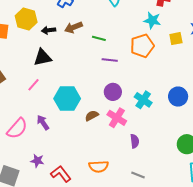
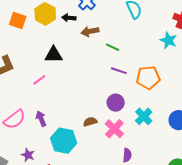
black arrow: (49, 30) -> (69, 18), moved
orange pentagon: (142, 46) -> (148, 78), moved
cyan hexagon: (67, 99) -> (64, 141), moved

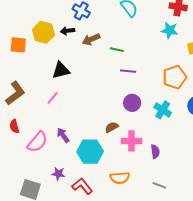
orange pentagon: (148, 78) -> (175, 77), moved
pink cross: (114, 129) -> (131, 141), moved, turned -30

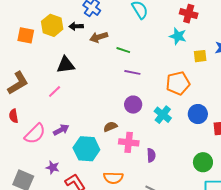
purple arrow: (63, 135) -> (61, 130), turned 91

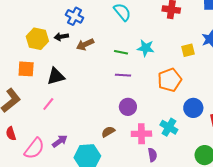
orange square: (26, 35) -> (26, 69), moved
cyan star: (178, 36) -> (146, 48), moved
green line: (123, 50) -> (121, 52), moved
cyan cross: (163, 115) -> (169, 127), moved
pink cross: (129, 142) -> (141, 134), moved

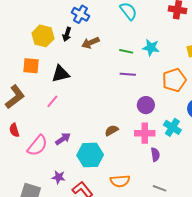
black arrow: (61, 37) -> (67, 34), turned -64
purple circle: (128, 107) -> (146, 105), moved

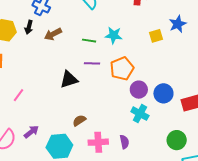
black triangle: (61, 74) -> (69, 79), moved
orange pentagon: (174, 80) -> (122, 69), moved
purple circle: (146, 105) -> (139, 90), moved
pink cross: (145, 133) -> (98, 142), moved

